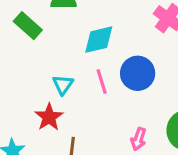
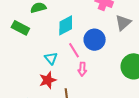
red star: (49, 117) -> (48, 80), turned 30
pink arrow: (138, 139) -> (82, 69), moved

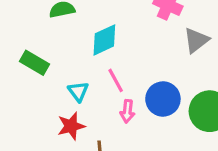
green rectangle: (20, 28) -> (35, 63), moved
blue circle: (95, 40) -> (163, 99), moved

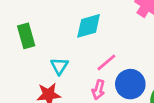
green rectangle: (35, 63) -> (26, 36), turned 35
pink line: (116, 80) -> (106, 62), moved, turned 70

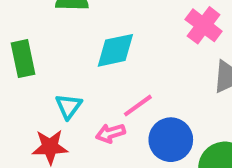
pink arrow: (98, 90) -> (110, 133), moved, turned 54

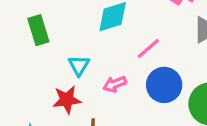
pink line: (138, 106) -> (148, 48), moved

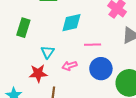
green rectangle: (38, 30) -> (23, 28), turned 30
pink line: (148, 48) -> (93, 45), turned 35

